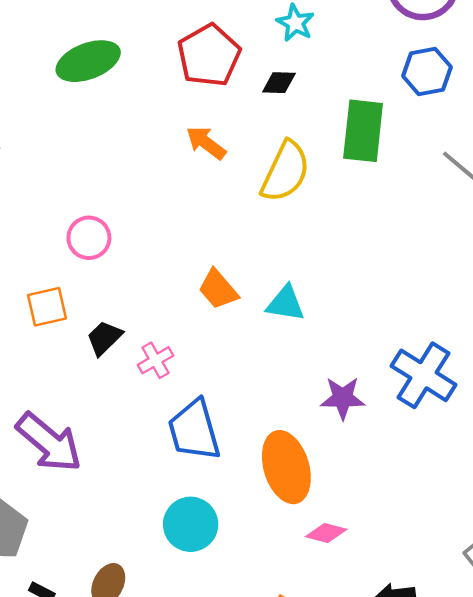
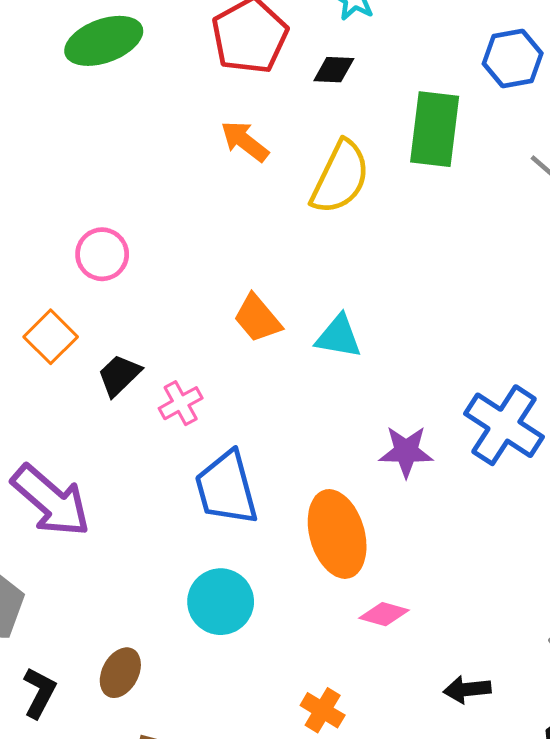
orange square: (47, 307) -> (51, 337), turned -33

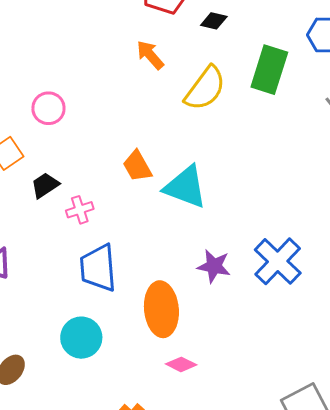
cyan triangle: (339, 337) -> (185, 187), size x1.5

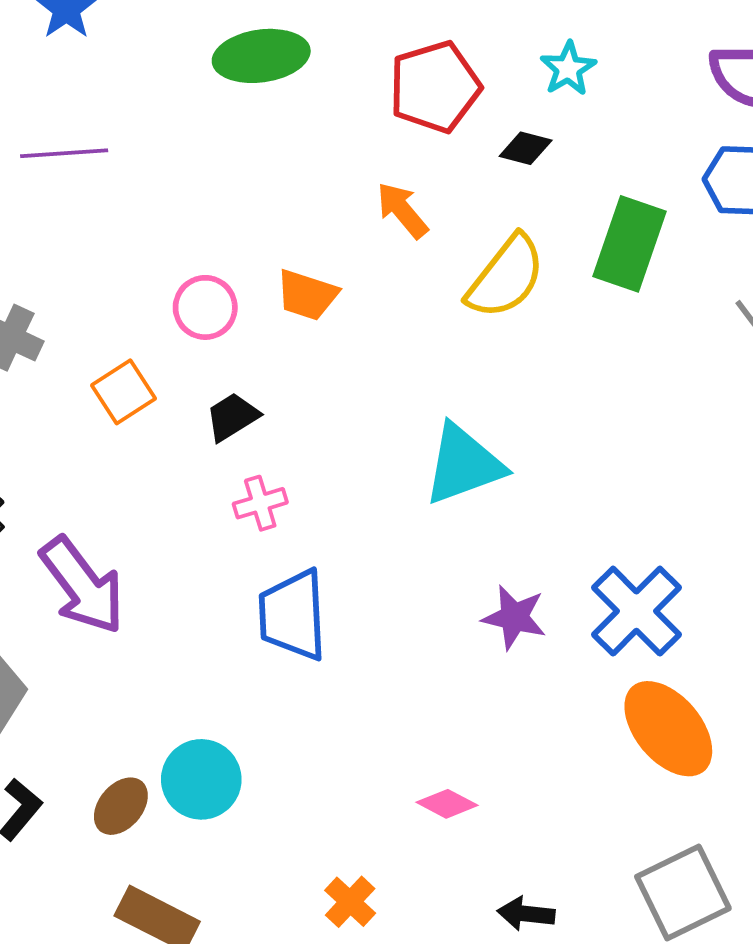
orange trapezoid: (137, 166) -> (307, 295), moved, turned -44
black trapezoid: (45, 185) -> (232, 417), moved
cyan triangle: (185, 187) -> (464, 465), turned -42
orange ellipse: (161, 309) -> (668, 729), moved, turned -36
cyan circle: (81, 338) -> (201, 779), moved

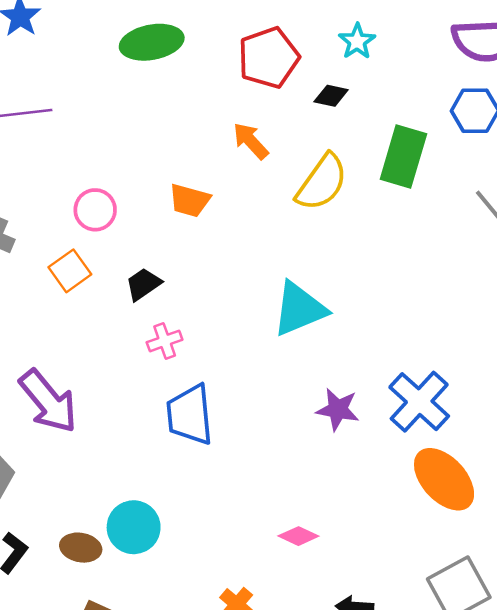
pink circle: (205, 307) -> (95, 210), moved
brown ellipse: (121, 806) -> (81, 548), turned 63

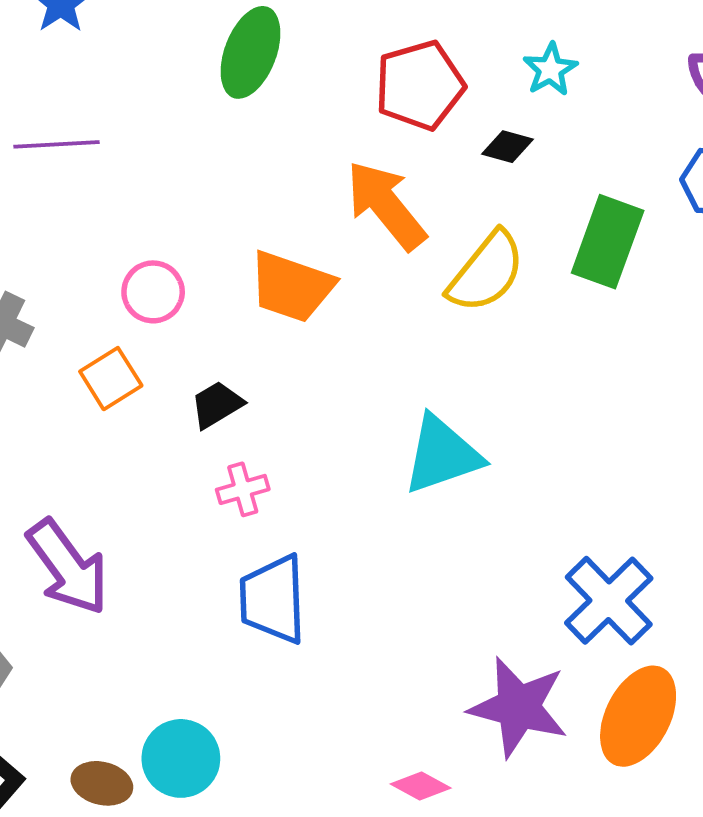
green ellipse: (152, 42) -> (251, 52), turned -62
orange arrow: (251, 141) -> (386, 205), size x1.6
orange trapezoid: (190, 200) -> (292, 287), size x1.4
purple star: (338, 409) -> (518, 707), moved, size x1.6
orange ellipse: (444, 479) -> (638, 716), turned 66

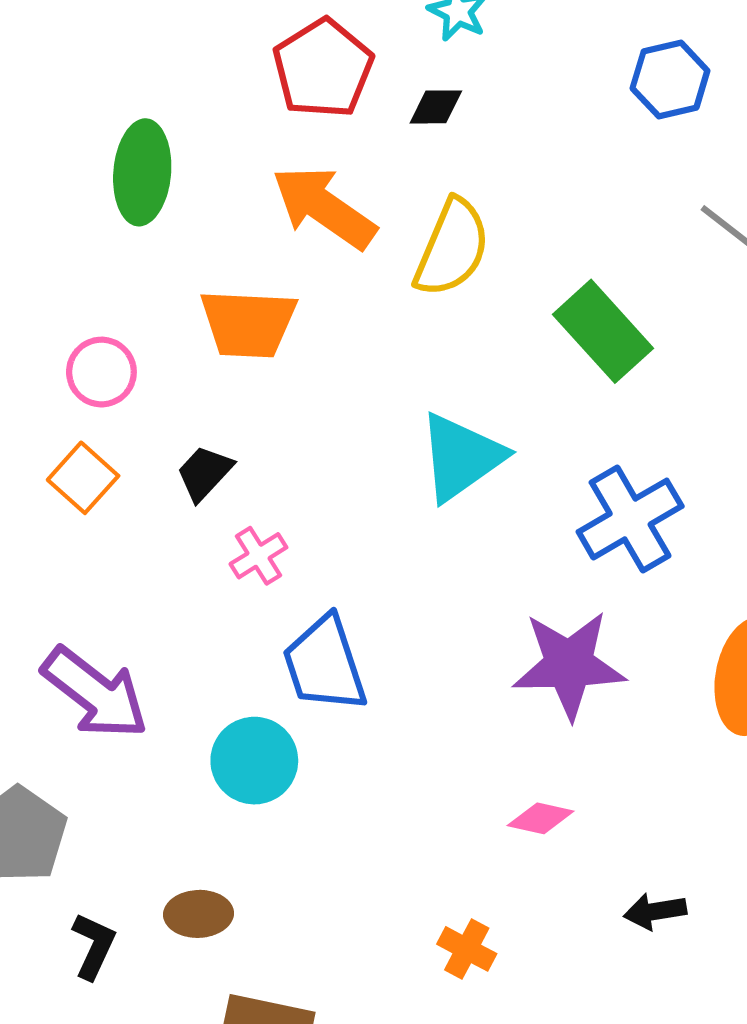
green ellipse: (251, 52) -> (142, 172), moved
green rectangle: (608, 242) -> (603, 331), moved, turned -46
blue cross: (609, 601) -> (630, 519), moved, turned 30
purple star: (518, 707) -> (569, 665), moved
cyan circle: (181, 758) -> (254, 761), moved

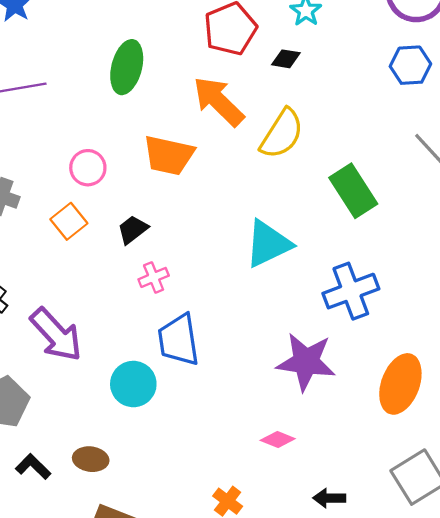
black L-shape: (94, 946) -> (33, 467), turned -80

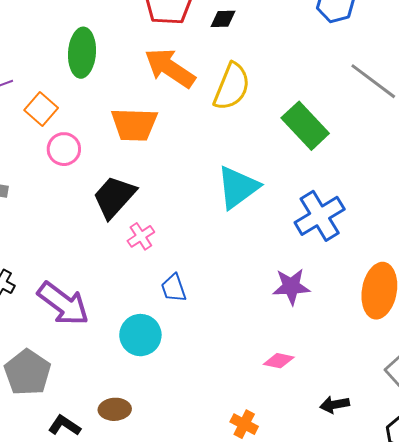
orange square: (69, 221) -> (41, 109), moved
black trapezoid: (133, 229) -> (114, 197), size x1.6
blue trapezoid: (179, 340) -> (174, 288), size x0.6
purple star: (306, 362) -> (291, 286), size x0.7

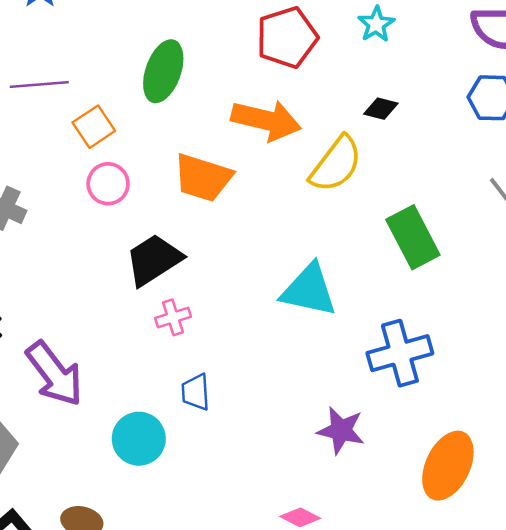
black diamond: (223, 19) -> (381, 109), moved
orange arrow: (170, 68) -> (266, 120), turned 144
cyan triangle: (238, 187) -> (309, 290), turned 33

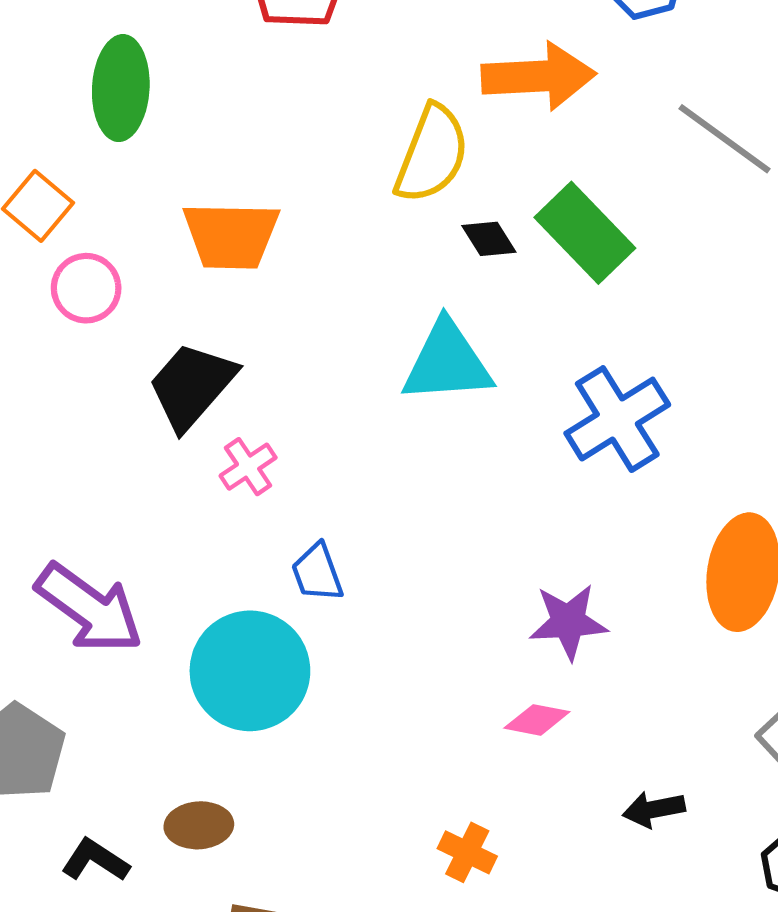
black diamond: (381, 109) -> (489, 239), moved, turned 60
orange arrow: (266, 120) -> (539, 76), moved
purple star: (341, 430) -> (568, 622), moved
cyan circle: (139, 439) -> (250, 671), size x1.4

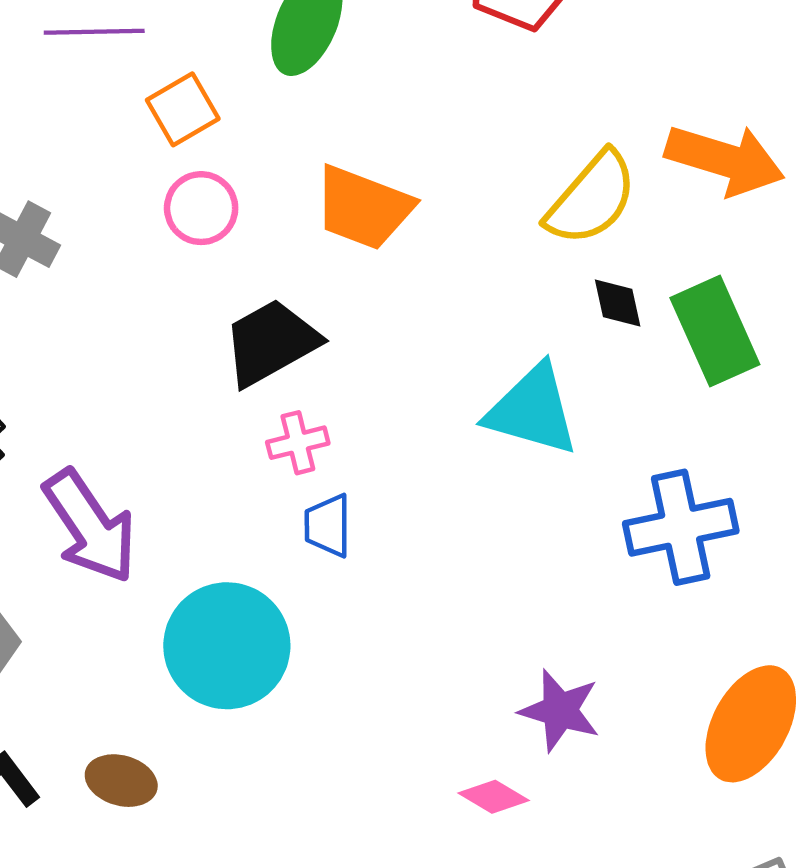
blue trapezoid: (317, 573) -> (328, 526), moved

